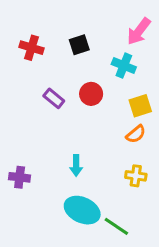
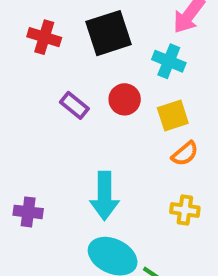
black square: (79, 45) -> (109, 33), size x1.6
yellow square: (140, 106) -> (173, 115), moved
cyan arrow: (76, 165) -> (104, 196), size x1.6

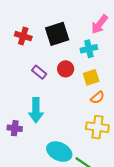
cyan cross: (169, 61) -> (89, 49), turned -35
cyan arrow: (104, 196) -> (36, 110), moved
yellow cross: (185, 210) -> (97, 127), size x1.5

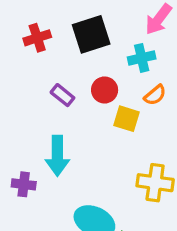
red cross: (23, 36) -> (37, 38), turned -35
yellow square: (91, 77) -> (126, 119), moved, turned 35
orange semicircle: (97, 97) -> (155, 95), moved

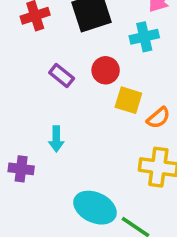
orange semicircle: (155, 95) -> (158, 118), moved
cyan arrow: (57, 156) -> (56, 139), size x0.6

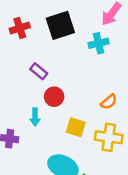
red circle: (106, 70) -> (54, 97), moved
yellow square: (128, 100) -> (76, 127), moved

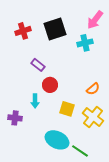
yellow cross: (109, 137) -> (93, 117), turned 30

